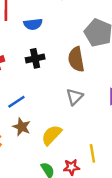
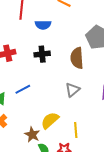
brown star: (22, 127) -> (32, 135), moved
yellow line: (92, 153) -> (76, 130), moved

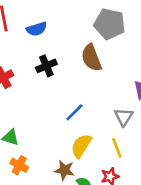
blue line: (23, 89) -> (74, 112), moved
gray triangle: (72, 90) -> (124, 117), moved

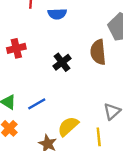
black cross: (46, 66) -> (62, 62), moved, turned -30
blue line: (74, 112) -> (37, 104), moved

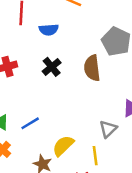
black cross: (62, 62) -> (52, 67), moved

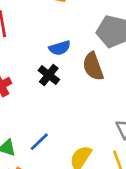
blue semicircle: (49, 30) -> (60, 48), moved

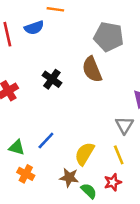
blue semicircle: (60, 48) -> (34, 28), moved

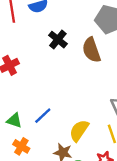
black cross: (52, 79) -> (58, 40), moved

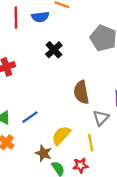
brown semicircle: (91, 50) -> (81, 92), moved

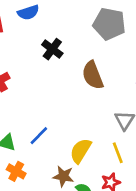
brown semicircle: (81, 92) -> (93, 75), moved

